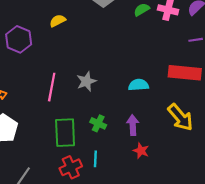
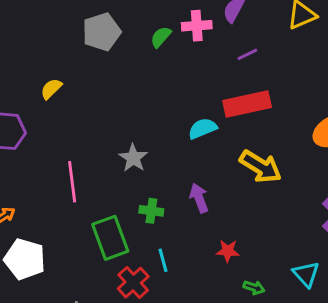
gray star: (86, 81) -> (133, 158), moved
cyan semicircle: (138, 85) -> (203, 128), moved
red star: (141, 151) -> (228, 251), moved

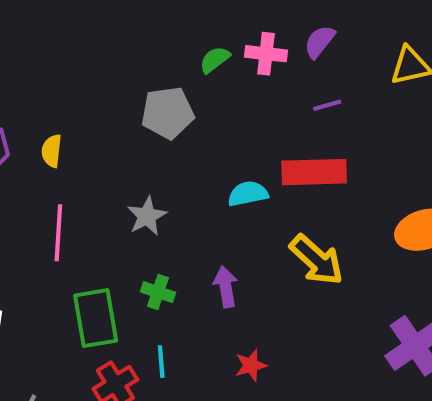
gray pentagon: (102, 32) -> (168, 113), moved
yellow semicircle: (51, 89) -> (52, 151), moved, turned -50
red star: (228, 251) -> (251, 365), turned -30

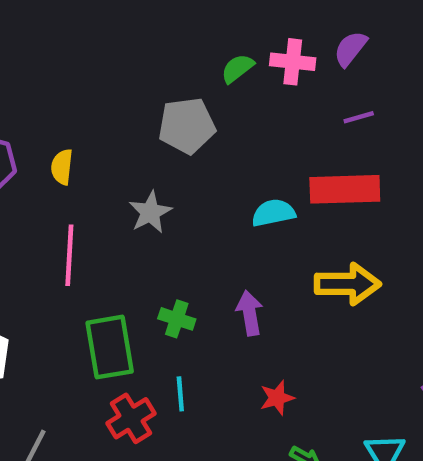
gray star: (147, 216) -> (150, 212), moved
yellow arrow: (317, 260) -> (348, 284), turned -42

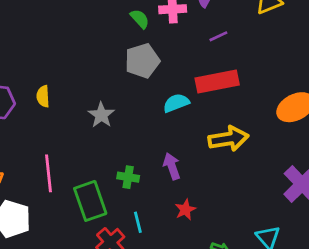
green semicircle: (237, 68) -> (140, 19), turned 95
gray pentagon: (187, 126) -> (142, 61), moved
pink line: (69, 255) -> (49, 173), moved
red star: (277, 398) -> (185, 210), moved

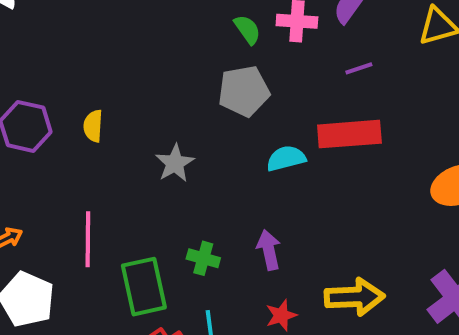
yellow arrow: (228, 139) -> (355, 297), moved

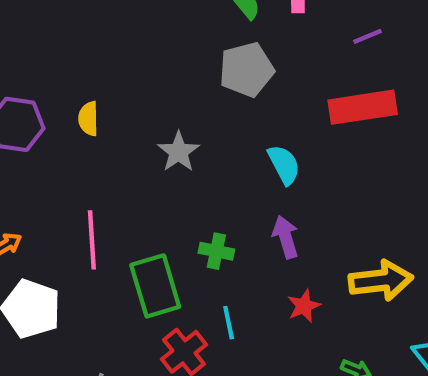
cyan semicircle: (286, 158) -> (284, 165), moved, turned 81

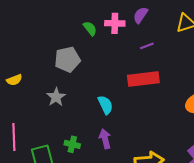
gray pentagon: (247, 70) -> (67, 59), moved
yellow semicircle: (88, 119) -> (14, 80), turned -112

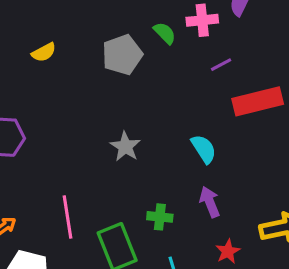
purple line: (147, 46) -> (221, 65), moved
gray pentagon: (67, 59) -> (122, 55), moved
yellow semicircle: (14, 80) -> (44, 52), moved

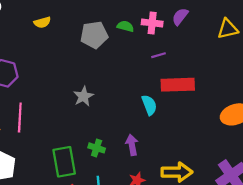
green semicircle: (165, 33) -> (125, 26), turned -42
cyan semicircle: (204, 149) -> (149, 105), moved
pink line: (67, 217) -> (20, 118), moved

